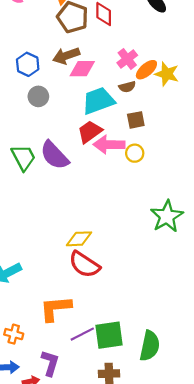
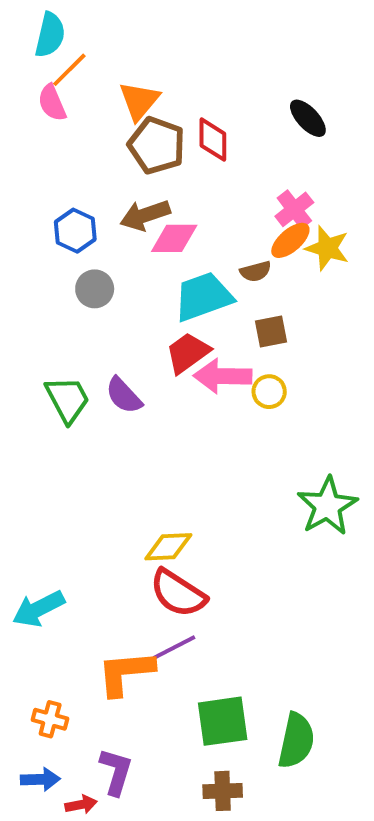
pink cross: (127, 59) -> (294, 209), moved
purple semicircle: (54, 155) -> (124, 395), size x0.7
purple line: (82, 334) -> (174, 648), moved

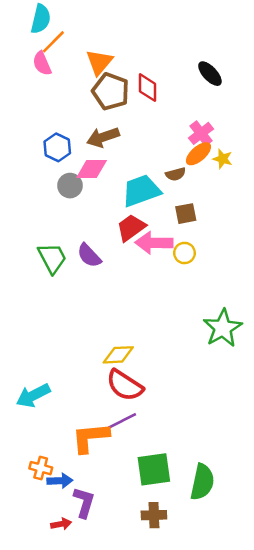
pink diamond: (174, 238) -> (92, 169), moved
yellow star: (327, 248) -> (223, 159), size x0.7
blue arrow: (40, 779) -> (60, 481), moved

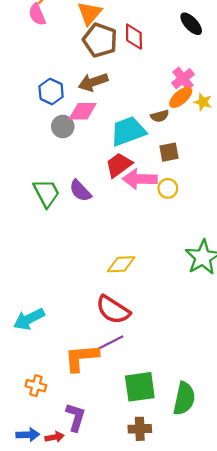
yellow diamond: (118, 355) -> (121, 264), moved
blue arrow: (60, 481) -> (28, 435), moved

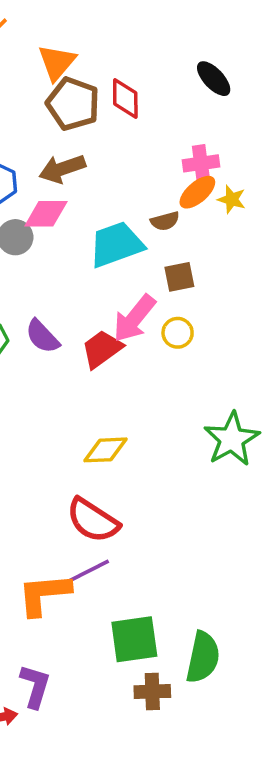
pink cross: (183, 79) -> (201, 163), turned 30
red trapezoid: (119, 165) -> (102, 349), moved
pink arrow: (140, 179) -> (134, 318), turned -52
brown cross: (140, 429) -> (152, 692), moved

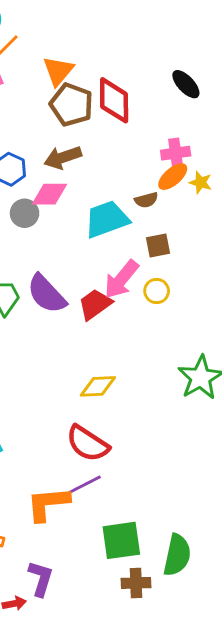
red diamond: (125, 98) -> (114, 100), size x1.4
purple semicircle: (42, 336) -> (47, 294), size x1.4

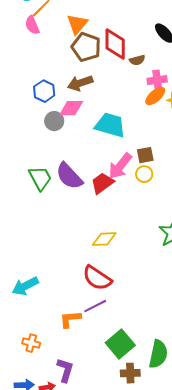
brown semicircle: (146, 200) -> (137, 60), moved
cyan trapezoid: (107, 219) -> (110, 125), turned 36
brown square: (158, 246) -> (145, 155), moved
orange L-shape: (48, 504) -> (70, 319), size x0.7
green square: (121, 540) -> (120, 344), turned -32

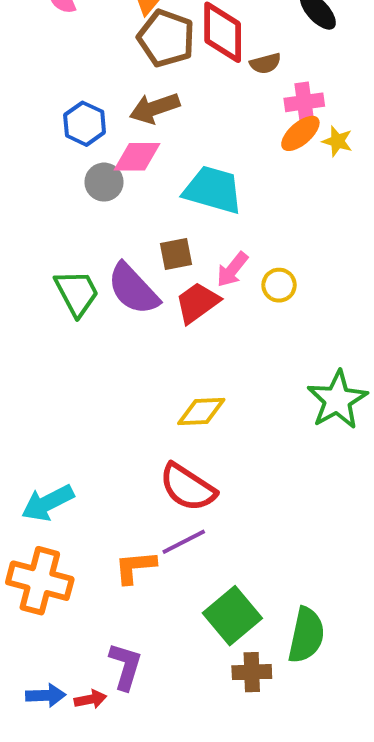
brown square: (145, 155) -> (176, 254), moved
pink arrow: (120, 166) -> (232, 270), size x0.7
orange cross: (31, 343) -> (40, 581), moved, size x1.8

